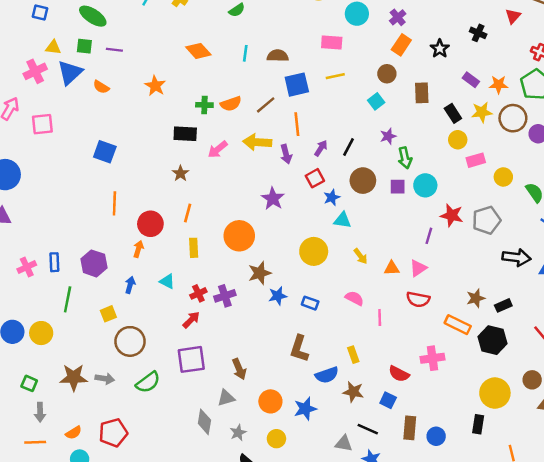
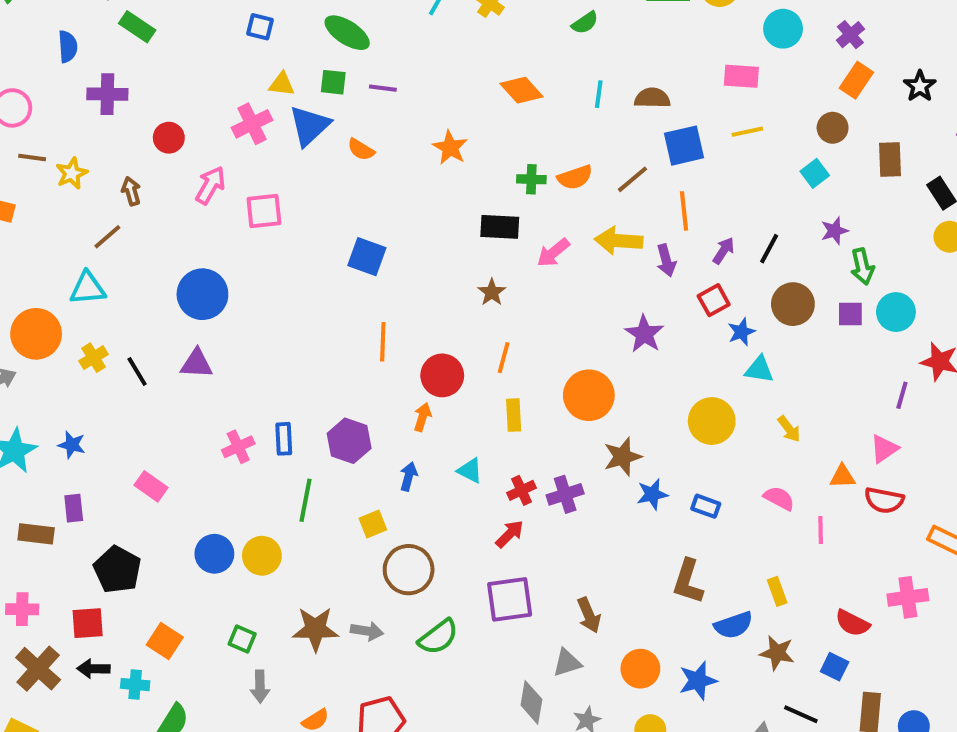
orange triangle: (392, 268) -> (842, 476), moved

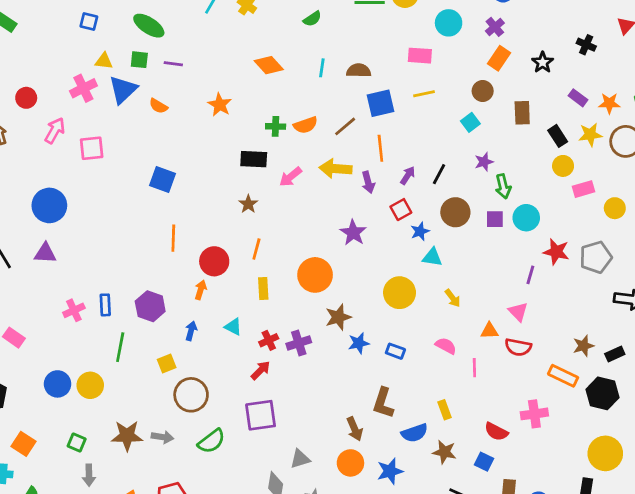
pink triangle: (884, 449) -> (518, 312), turned -40
brown arrow: (589, 615) -> (355, 429), moved

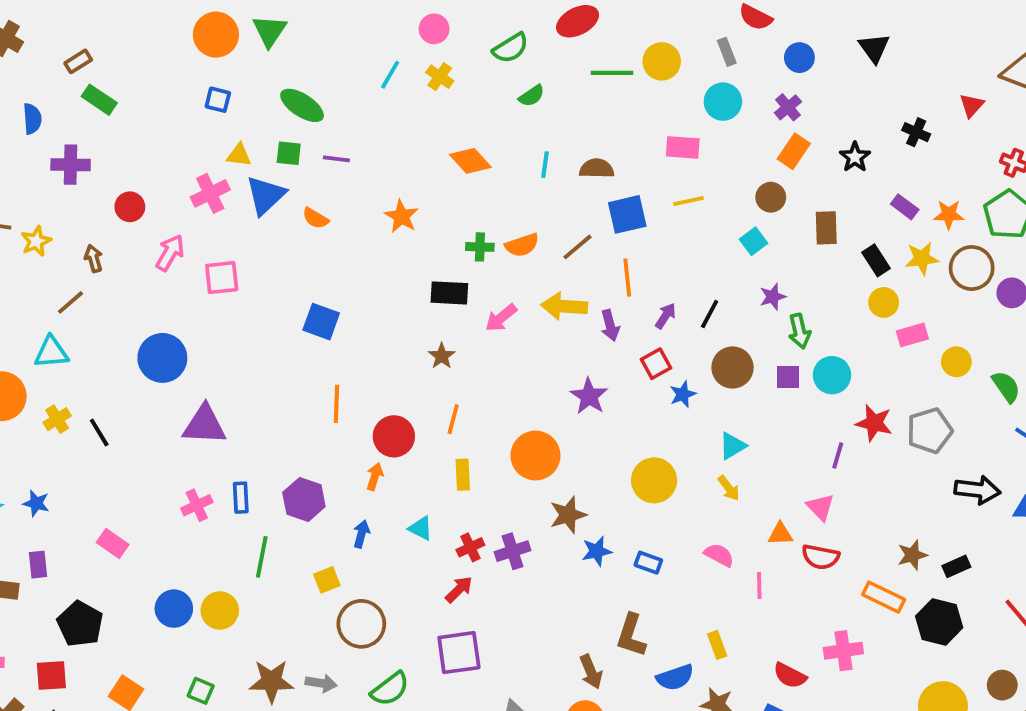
purple triangle: (45, 253) -> (204, 425), moved, size x1.4
cyan triangle: (432, 257) -> (733, 446), moved, turned -40

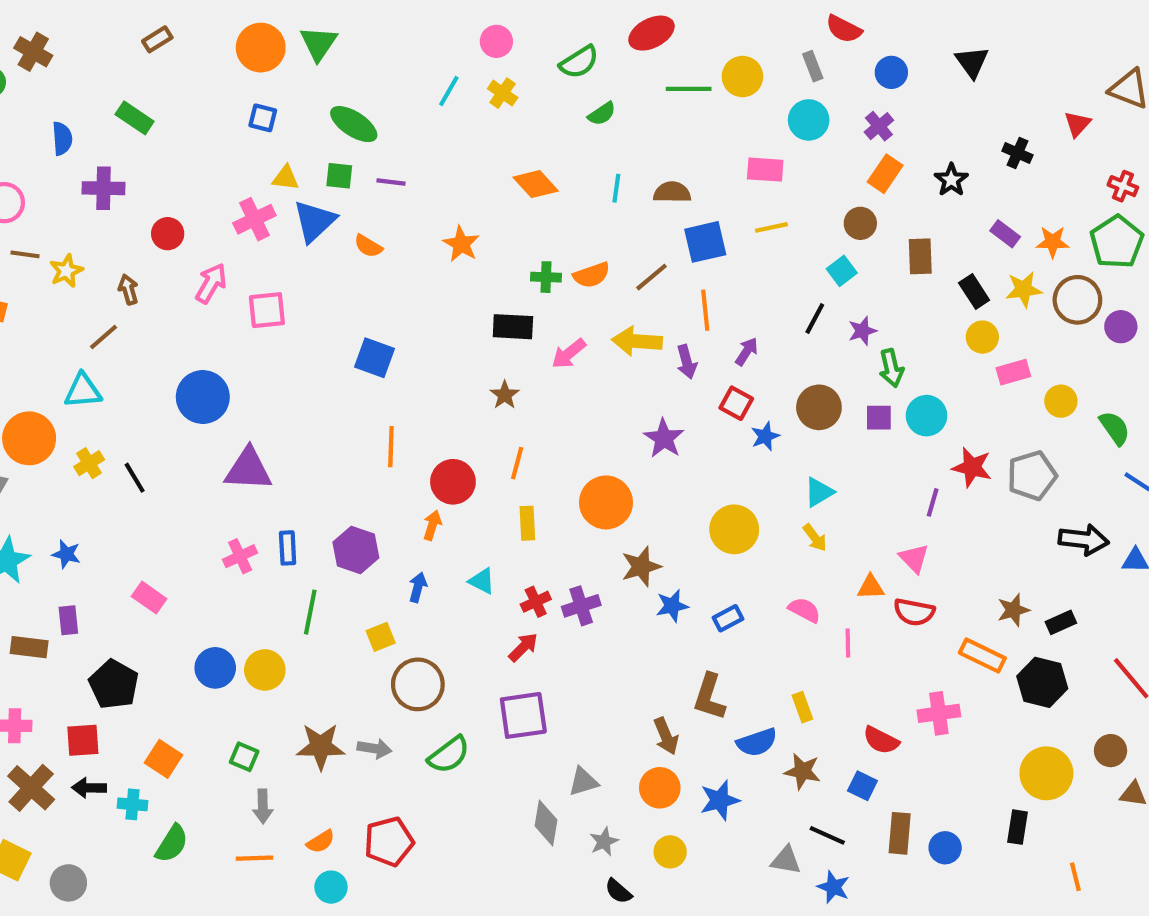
brown rectangle: (78, 61) -> (157, 39), moved
black line: (710, 314) -> (815, 318), moved
red square: (656, 364) -> (736, 403), turned -32
blue rectangle: (648, 563) -> (728, 618), turned -48

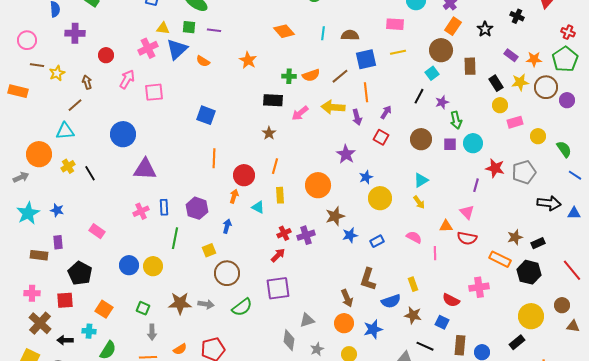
brown circle: (860, 223) -> (441, 50), size x1.5
blue star: (765, 436) -> (366, 177), moved
cyan triangle: (482, 581) -> (258, 207), moved
black arrow: (89, 788) -> (65, 340), moved
black rectangle: (1017, 827) -> (517, 342), turned 42

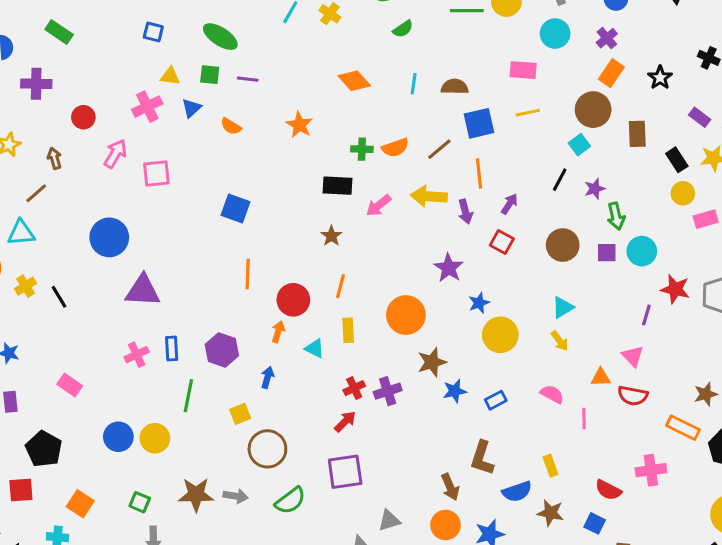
blue triangle: (177, 49) -> (191, 108), size x0.6

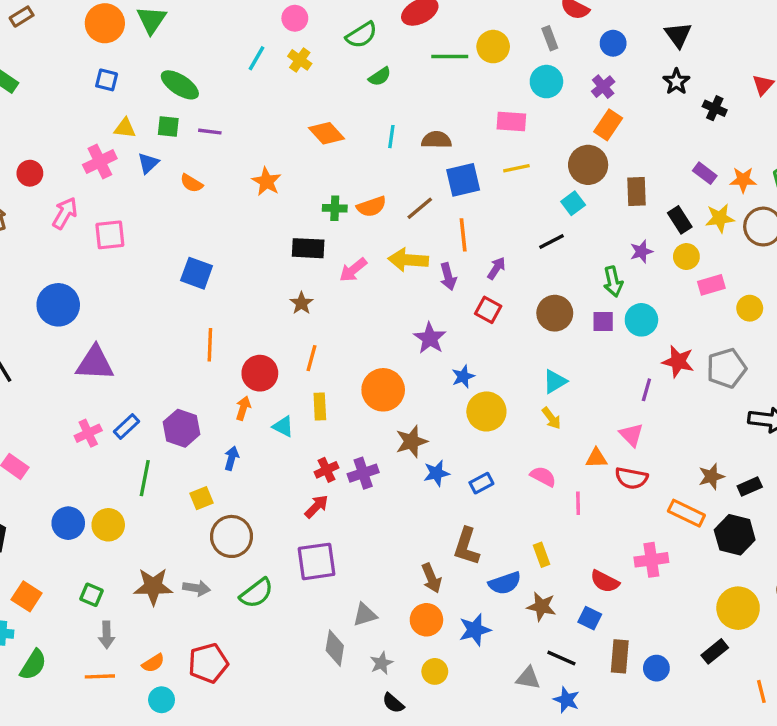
black star: (660, 78) -> (676, 82), moved
black line: (560, 180) -> (551, 242), turned 35
purple star: (595, 189) -> (641, 252), moved
blue rectangle: (172, 348) -> (127, 426), turned 50

